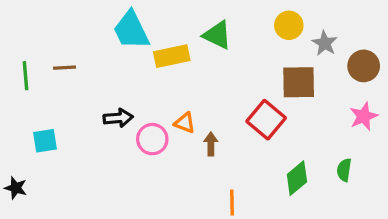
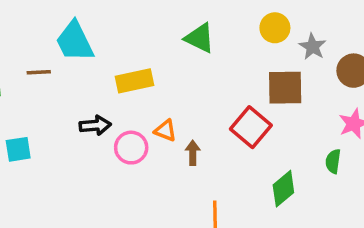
cyan trapezoid: (131, 30) -> (75, 41), moved
yellow rectangle: (172, 56) -> (135, 81), moved
green semicircle: (344, 170) -> (333, 161), moved

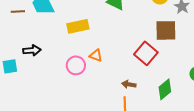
brown line: (39, 72) -> (18, 11), moved
black arrow: (95, 125) -> (32, 50), moved
brown arrow: (193, 153) -> (129, 84), moved, turned -80

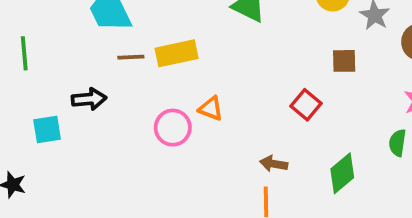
brown line: (18, 11) -> (131, 57), moved
brown square: (166, 30) -> (344, 61), size x0.6
red square: (146, 53) -> (306, 105), size x0.7

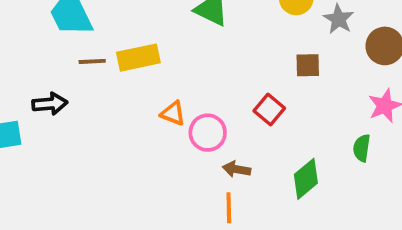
pink circle: (173, 128) -> (208, 133), moved

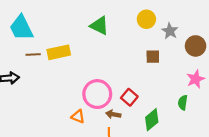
red square: (269, 110) -> (129, 97), moved
orange triangle: (173, 113) -> (78, 116), moved
pink circle: (208, 133) -> (97, 94), size x1.4

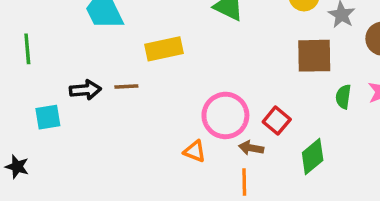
brown line: (33, 55) -> (126, 86), moved
brown square: (153, 57) -> (314, 56), size x1.6
green semicircle: (183, 103) -> (343, 97), moved

